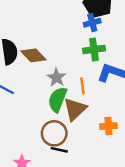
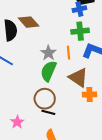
brown diamond: (33, 55) -> (29, 22), moved
orange line: (82, 86) -> (68, 53), moved
brown triangle: (75, 109) -> (78, 78), moved, turned -45

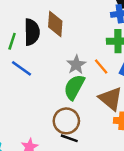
brown diamond: (29, 22) -> (55, 24), turned 40
orange line: (68, 53) -> (101, 67), turned -40

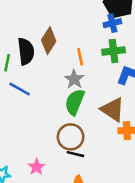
brown diamond: (55, 24) -> (49, 41), turned 35
orange line: (101, 67) -> (80, 57), moved, turned 35

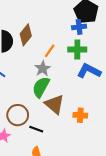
orange line: (80, 57) -> (50, 51), turned 40
brown triangle: (113, 110) -> (54, 104), moved
brown circle: (71, 137) -> (18, 115), moved

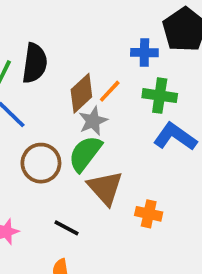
blue cross: (79, 27) -> (144, 53), moved
brown diamond: (26, 35) -> (81, 93), moved
brown circle: (18, 115) -> (41, 163), moved

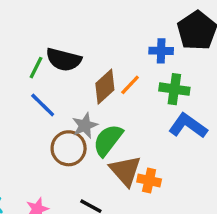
black semicircle: (35, 63) -> (64, 60), turned 96
gray star: (93, 121) -> (85, 126), moved
orange cross: (149, 214) -> (149, 180), moved

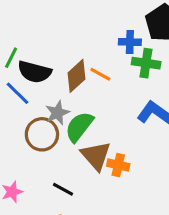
black semicircle: (64, 60) -> (34, 72), moved
orange line: (130, 85) -> (100, 74), turned 75
green cross: (174, 89) -> (146, 63), moved

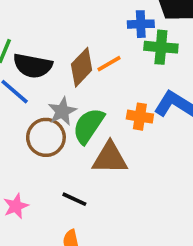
orange line: (100, 74) -> (109, 64), turned -55
brown triangle: (96, 156) -> (110, 158), turned -44
orange cross: (118, 165) -> (140, 117), moved

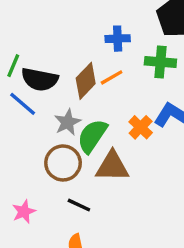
blue cross: (141, 24) -> (118, 39), moved
orange cross: (140, 117) -> (141, 127), turned 35
brown circle: (46, 137) -> (63, 163), moved

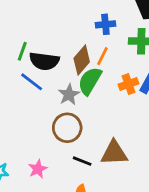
orange line: (112, 77) -> (102, 56), turned -30
orange cross: (141, 127) -> (128, 84), moved, turned 30
green semicircle: (92, 136) -> (90, 81), moved
brown triangle: (112, 166) -> (114, 153), moved

